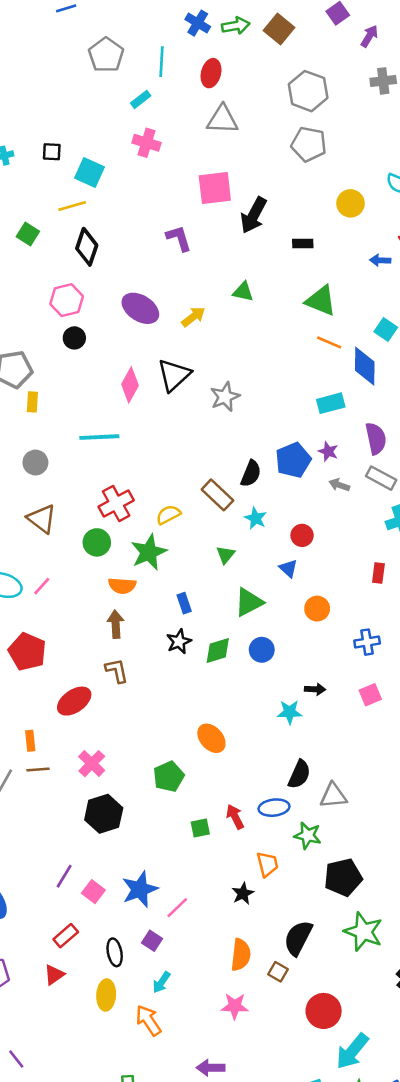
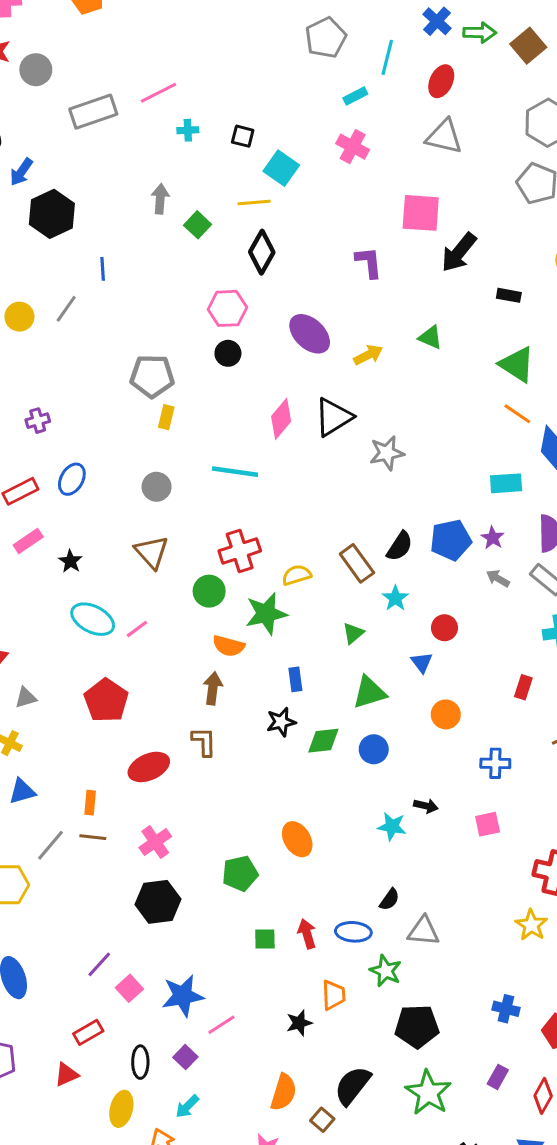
black semicircle: (299, 774) -> (389, 899), size x0.7

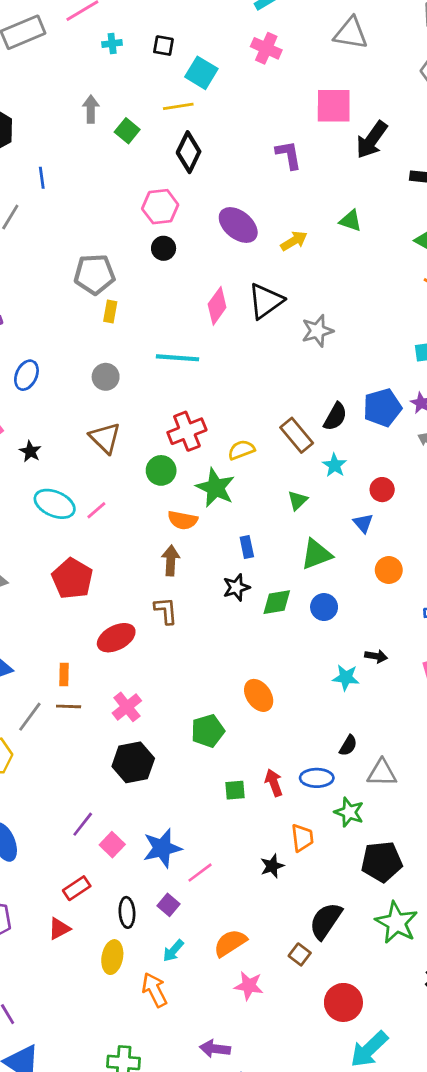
green star: (266, 614) -> (215, 488), turned -30
orange semicircle: (283, 1092) -> (230, 943), moved, turned -136

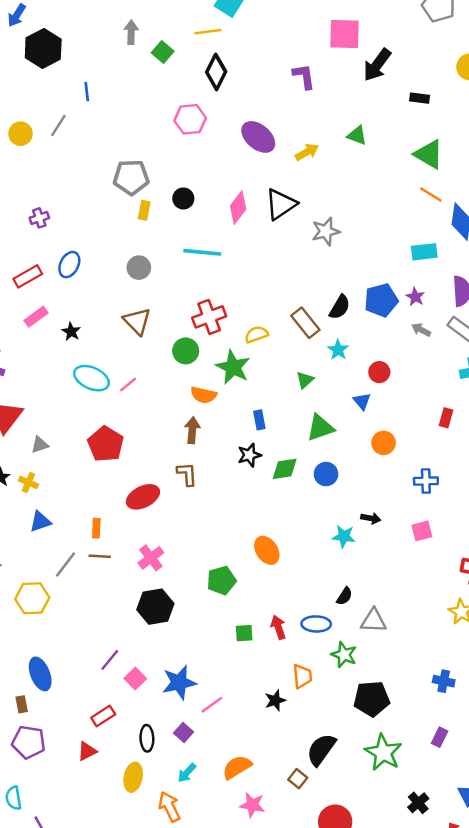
black circle: (164, 248) -> (183, 198), moved

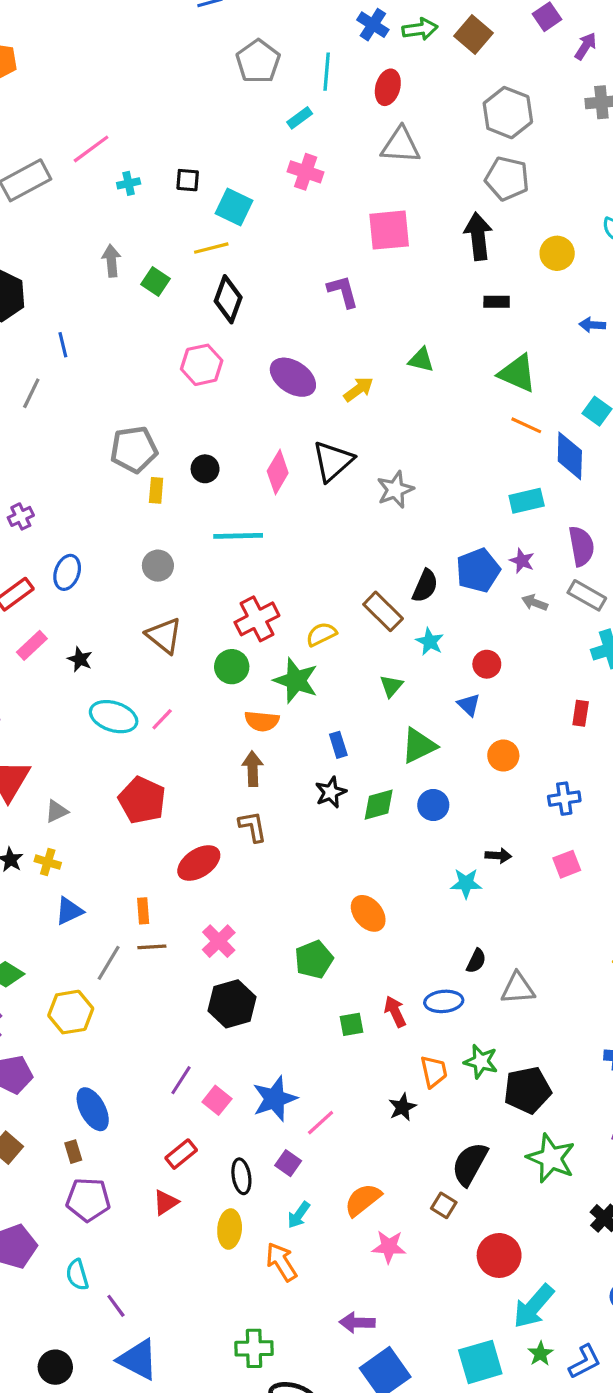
black arrow: (377, 65) -> (478, 236), moved, turned 144
green star: (344, 655) -> (481, 1062), moved

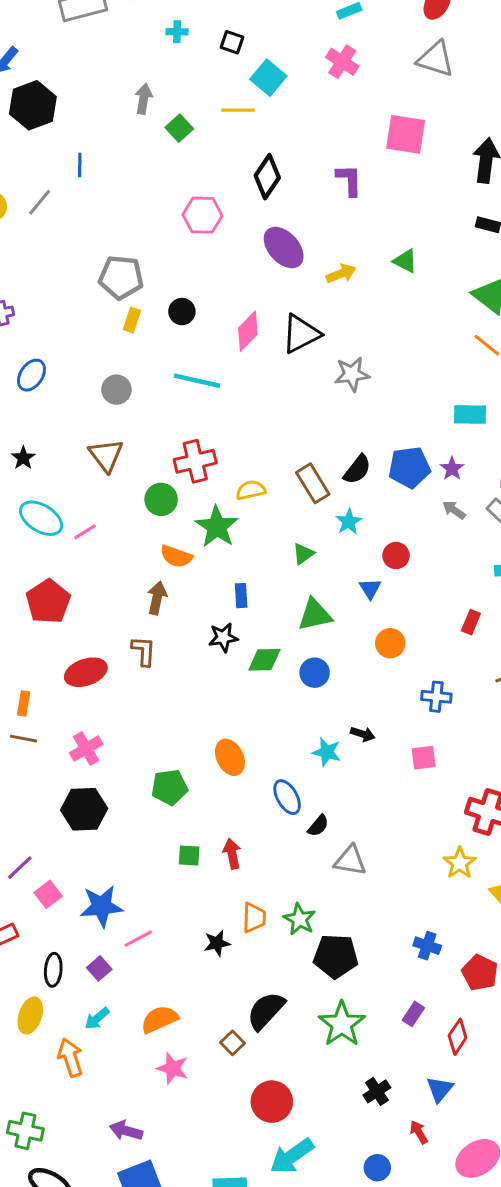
black diamond: (228, 299) -> (267, 177), moved
blue ellipse: (444, 1001) -> (287, 797), moved, turned 52

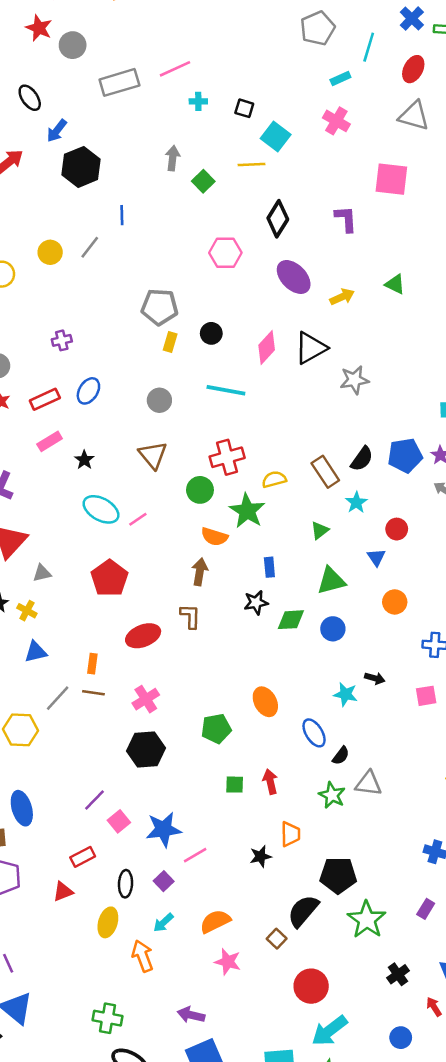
green star: (300, 919) -> (332, 795), moved
black pentagon: (336, 956) -> (338, 875), moved

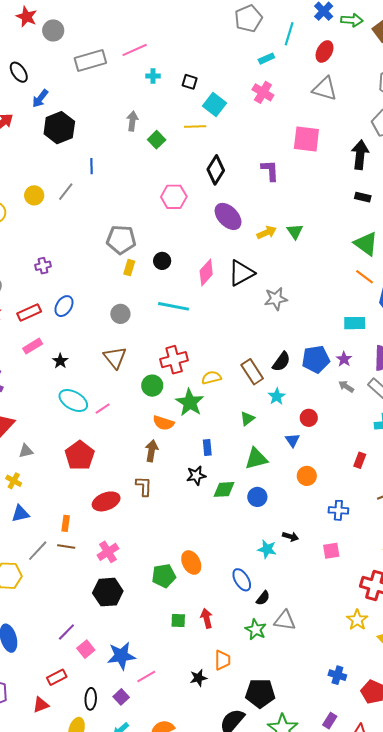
green triangle: (395, 284) -> (295, 231), moved, turned 30
orange ellipse: (265, 702) -> (191, 562), moved

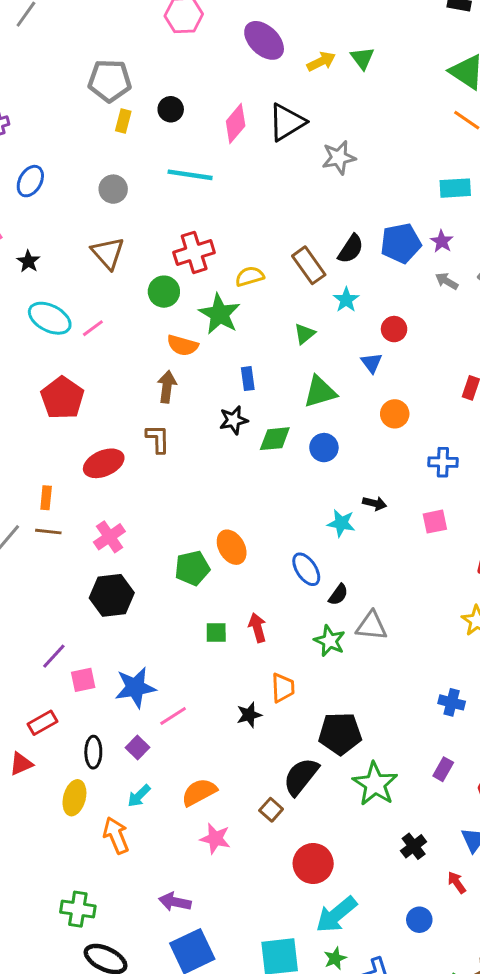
pink square: (86, 649) -> (83, 680), turned 30

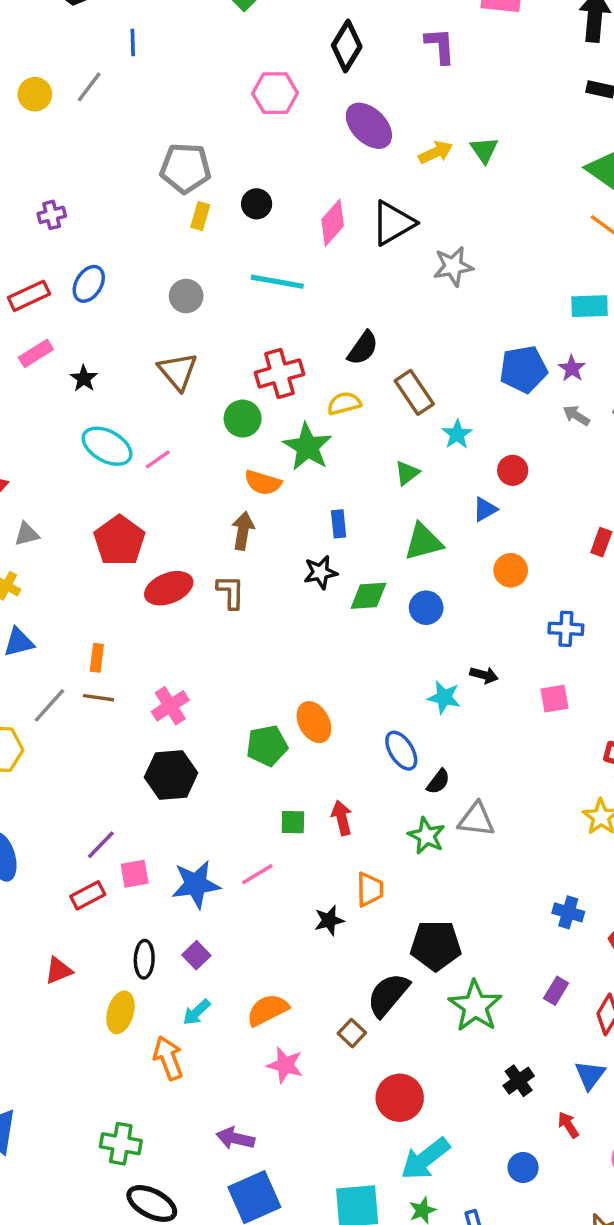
black semicircle: (351, 249) -> (363, 348), moved
blue triangle: (372, 363) -> (485, 509), turned 35
red ellipse: (104, 463) -> (169, 588), moved
pink line: (173, 716) -> (257, 874), moved
red rectangle: (43, 723) -> (88, 895), moved

